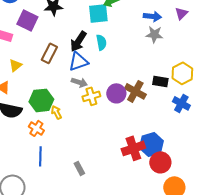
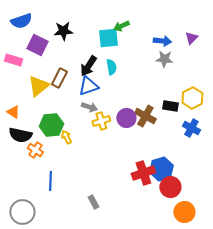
yellow triangle: (15, 65) -> (38, 86), moved, size x1.6
orange cross: (36, 128) -> (35, 150), moved
gray rectangle: (79, 168) -> (93, 202), moved

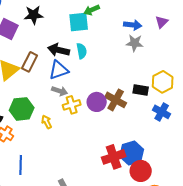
black arrow: (88, 66) -> (59, 50), turned 70
yellow arrow: (66, 137) -> (47, 122), moved

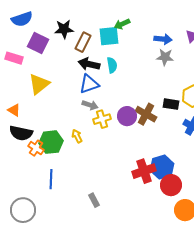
brown rectangle: (30, 62) -> (83, 42), moved
green hexagon: (22, 109) -> (51, 142), moved

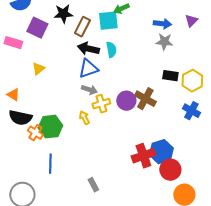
yellow triangle: (39, 84) -> (38, 69), size x0.6
black rectangle: (171, 104) -> (170, 76), moved
yellow arrow: (77, 136) -> (84, 118), moved

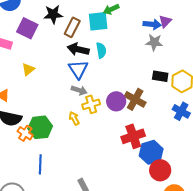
purple triangle: (191, 21) -> (165, 21), moved
blue triangle: (88, 69) -> (78, 69), turned -45
red cross: (143, 156) -> (133, 136), moved

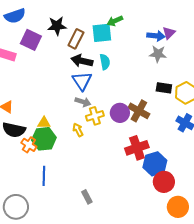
yellow triangle: (28, 69) -> (44, 123), moved, turned 40

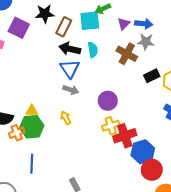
purple triangle: (169, 33) -> (124, 24), moved
black rectangle: (164, 88) -> (152, 76), turned -35
brown cross: (139, 111) -> (127, 54), moved
yellow cross: (95, 116) -> (111, 126), moved
orange cross: (29, 145) -> (17, 133), turned 35

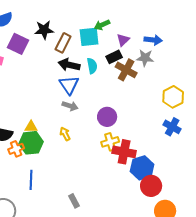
blue arrow: (144, 24) -> (153, 40), moved
black rectangle: (152, 76) -> (114, 57), moved
red cross: (125, 136) -> (124, 152), turned 30

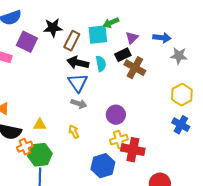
gray star: (145, 58) -> (179, 56), moved
green hexagon: (31, 143) -> (40, 155), moved
blue hexagon: (142, 168) -> (103, 166), moved

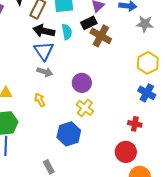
yellow cross: (119, 140) -> (85, 108), turned -36
red cross: (133, 150) -> (135, 124), moved, size x0.6

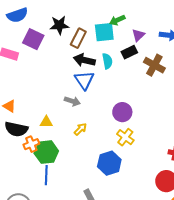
brown cross: (101, 36) -> (154, 65), moved
gray arrow: (45, 72) -> (72, 101), moved
yellow arrow: (40, 100) -> (80, 129), turned 72

